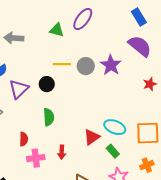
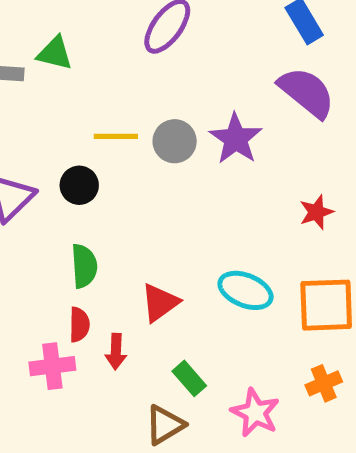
green triangle: (57, 30) -> (55, 53), moved
red star: (150, 84) -> (316, 212), moved
red triangle: (92, 137) -> (160, 303), moved
red semicircle: (24, 139) -> (79, 325), moved
green rectangle: (113, 151) -> (189, 378), moved

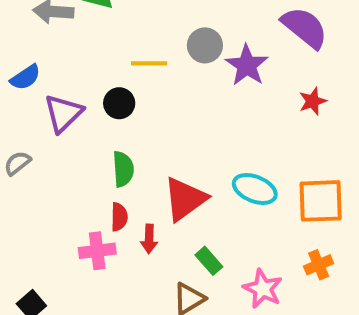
gray circle: (175, 141) -> (205, 45), moved
red star: (316, 212) -> (313, 101), moved
red triangle: (160, 303) -> (185, 199), size x1.4

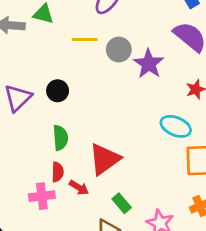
yellow line: (149, 63) -> (85, 40), moved
cyan ellipse: (255, 189) -> (176, 126), moved
red arrow: (149, 239) -> (79, 188), turned -60

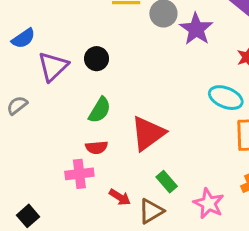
green semicircle: (60, 138) -> (100, 110), turned 35
red semicircle: (58, 172) -> (97, 147), turned 84
red arrow: (79, 188) -> (120, 197), moved

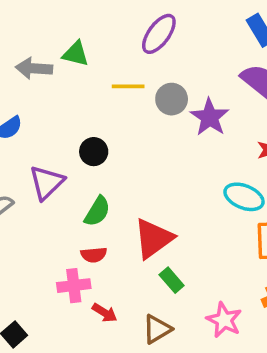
purple triangle: (53, 66) -> (47, 182), moved
green rectangle: (167, 182) -> (172, 280), moved
red arrow: (120, 197) -> (105, 313), moved

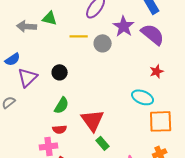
purple star: (210, 117) -> (124, 26), moved
purple triangle: (47, 182) -> (28, 77), moved
red triangle: (153, 239) -> (93, 120), turned -30

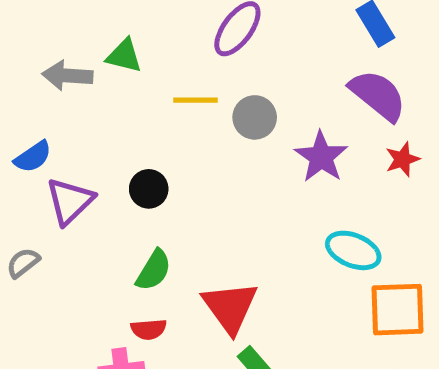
purple star: (124, 26) -> (321, 157), moved
red star: (157, 71) -> (402, 159), moved

